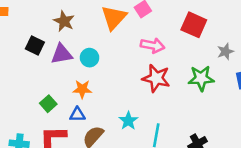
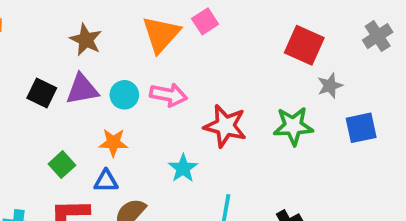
red square: (194, 25) -> (304, 45), moved
black square: (35, 45) -> (42, 93), moved
pink arrow: (153, 45) -> (168, 95), moved
cyan star: (128, 121) -> (183, 168), moved

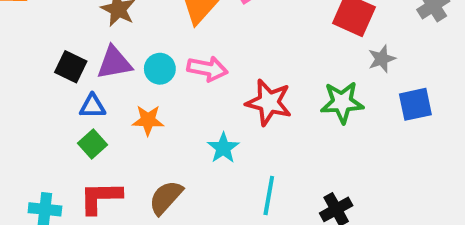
blue triangle: (106, 181) -> (92, 106), moved

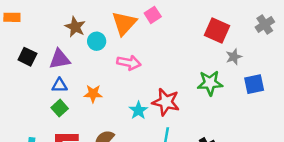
purple triangle: (114, 63) -> (60, 59), moved
black square: (71, 67) -> (27, 57), moved
cyan circle: (160, 69) -> (97, 41), moved
red star: (269, 102) -> (166, 102), moved

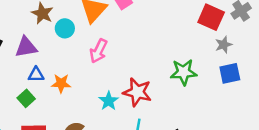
red square: (217, 30) -> (211, 17), moved
gray star: (234, 57) -> (224, 45), moved
pink arrow: (129, 63) -> (99, 51), turned 105
blue triangle: (60, 85) -> (36, 75), moved

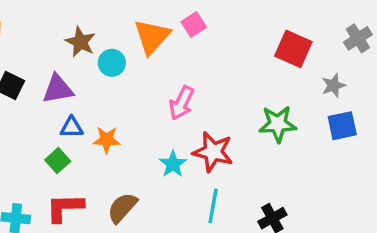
red square: (211, 17) -> (293, 49), moved
pink arrow: (99, 51) -> (182, 103), moved

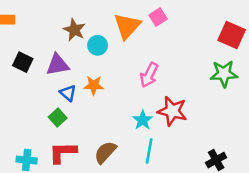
green star: (278, 124) -> (224, 74), moved
blue triangle: (72, 127) -> (68, 93), turned 42
orange star: (107, 140) -> (94, 85), moved
cyan line: (213, 206) -> (149, 151), moved

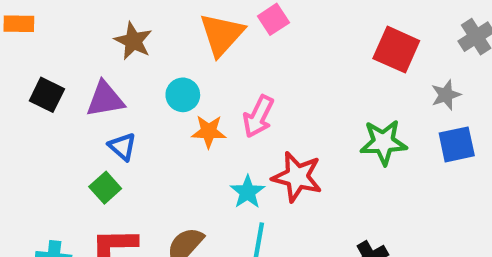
cyan circle: (98, 45) -> (183, 95), moved
green star: (224, 74) -> (383, 142), moved
orange star: (94, 85) -> (209, 132), moved

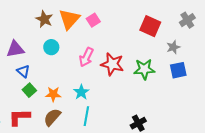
pink square: (273, 19) -> (93, 20), moved
brown star: (133, 41) -> (44, 19), moved
orange star: (209, 132) -> (53, 94), moved
red star: (297, 177) -> (112, 64), moved
green square: (105, 188) -> (29, 90), moved

